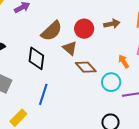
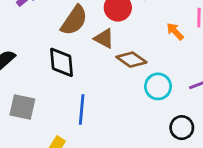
orange arrow: (124, 61) -> (175, 31), moved
cyan circle: (111, 82) -> (158, 86), moved

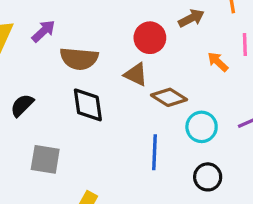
brown semicircle: (74, 20) -> (79, 59), moved, turned 64
blue line: (82, 109) -> (154, 152), moved
black circle: (182, 128) -> (208, 177), moved

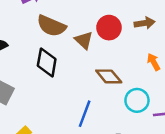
brown triangle: (136, 74) -> (84, 40), moved
cyan circle: (202, 127) -> (137, 100), moved

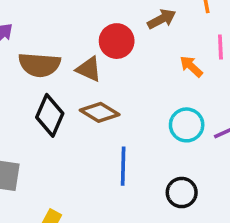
black diamond: (47, 62) -> (50, 115), turned 32
brown diamond: (109, 76) -> (100, 112), moved

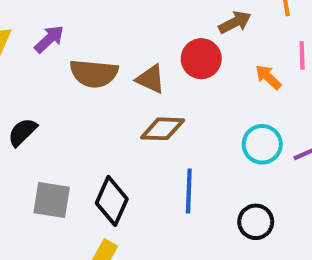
red circle: (117, 41) -> (201, 59), moved
brown diamond: (100, 112) -> (163, 129), turned -30
black diamond: (50, 115) -> (112, 201), moved

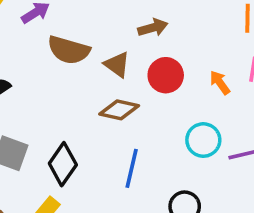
brown arrow: (235, 22) -> (153, 28), moved
red circle: (201, 59) -> (166, 75), moved

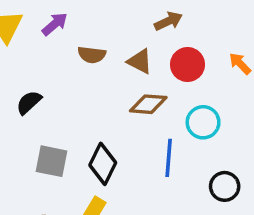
brown semicircle: (69, 50) -> (92, 55), size x0.7
cyan circle: (203, 140) -> (203, 122), moved

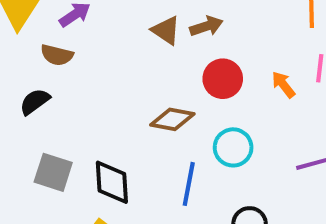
brown semicircle: (92, 55) -> (57, 55), moved
brown triangle: (140, 61) -> (166, 30), moved
black diamond: (103, 164) -> (112, 182), turned -36

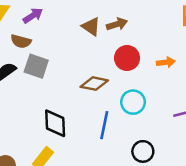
orange arrow: (283, 85) -> (166, 62), turned 120
gray square: (53, 172) -> (36, 66), moved

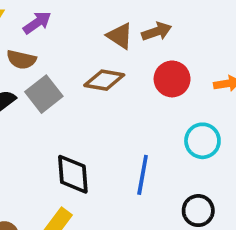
gray square: (36, 66) -> (44, 94), turned 35
brown diamond: (94, 84) -> (104, 80), moved
cyan circle: (133, 102) -> (202, 141), moved

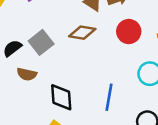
brown semicircle: (21, 60) -> (27, 74), moved

